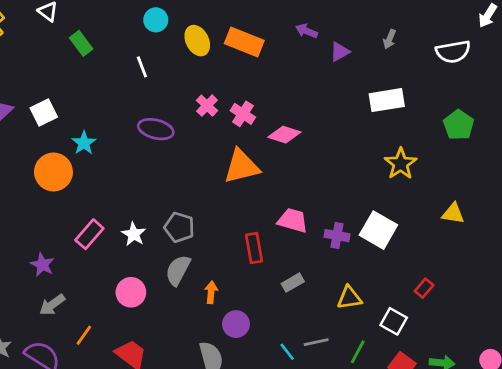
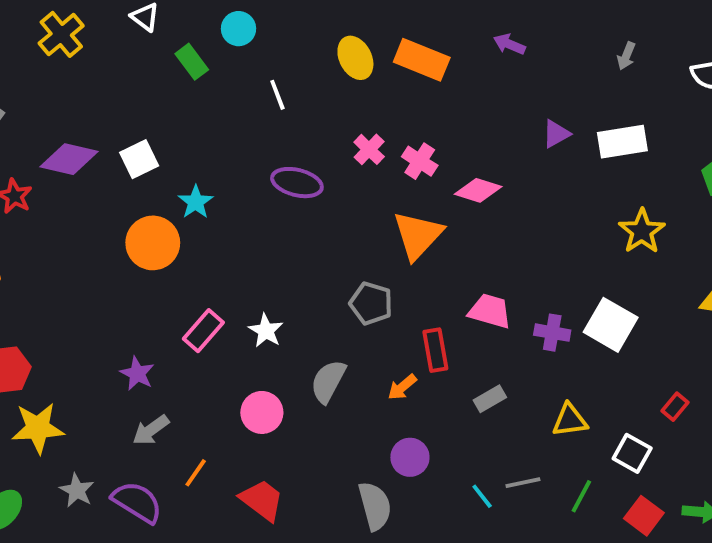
cyan circle: (156, 20) -> (239, 29), moved
purple triangle: (340, 52) -> (556, 134), moved
orange triangle: (242, 166) -> (418, 235), turned -33
gray pentagon: (179, 227) -> (371, 303), moved
orange arrow: (211, 292) -> (402, 387), moved, turned -135

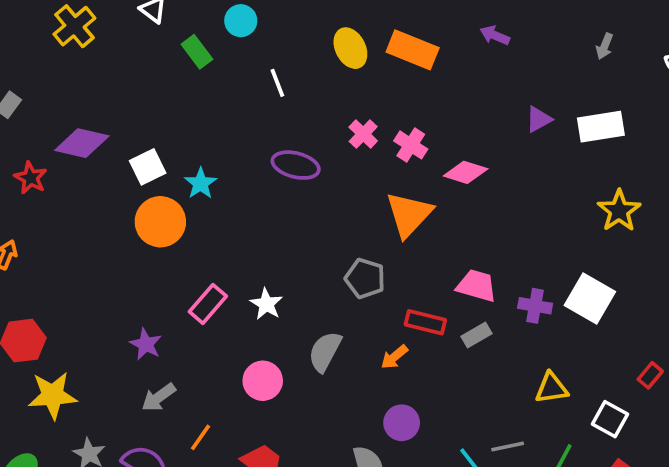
white square: (139, 159) -> (148, 167), moved
red rectangle: (435, 350) -> (425, 322), turned -66
gray rectangle: (490, 399) -> (477, 335), moved

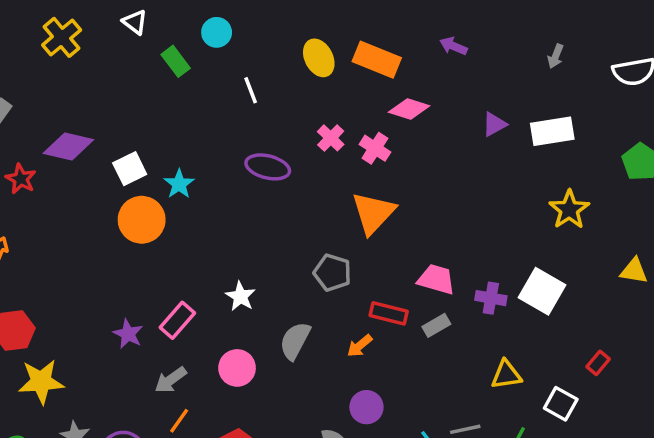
pink diamond: (466, 172) -> (409, 109), moved
pink rectangle: (208, 304) -> (177, 320), moved
gray arrow: (159, 397) -> (171, 380), moved

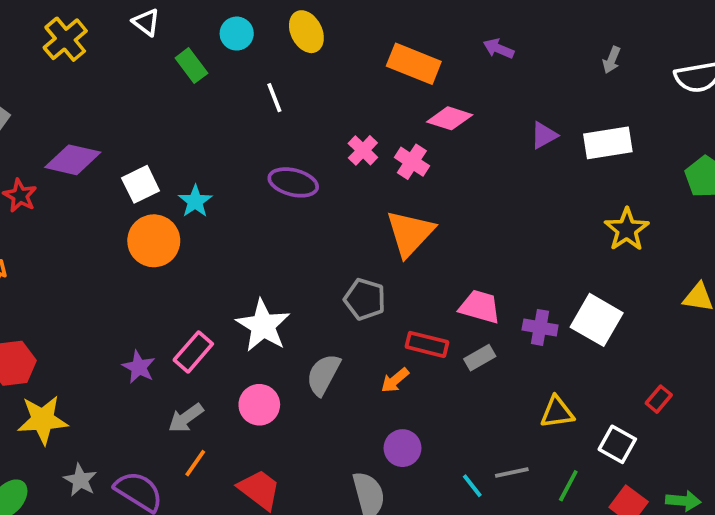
yellow ellipse: (319, 58) -> (306, 32), moved
white star: (240, 296) -> (263, 326), size x1.6

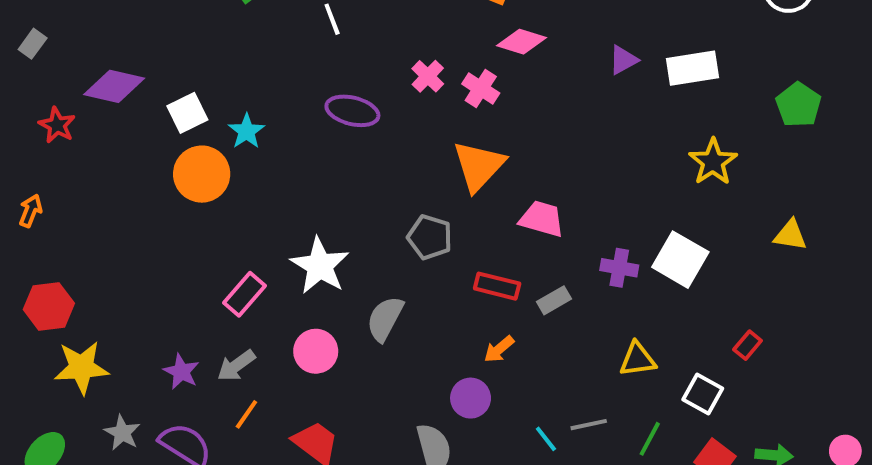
pink trapezoid: (480, 307) -> (542, 219), moved
purple star: (139, 367) -> (181, 372), moved
orange arrow: (395, 380) -> (499, 349), moved

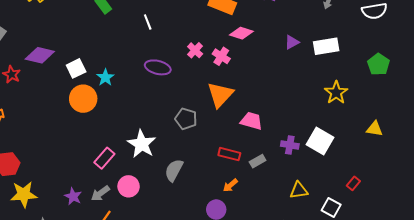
gray pentagon: (430, 237) -> (186, 119), moved
pink circle: (316, 351) -> (129, 186), moved

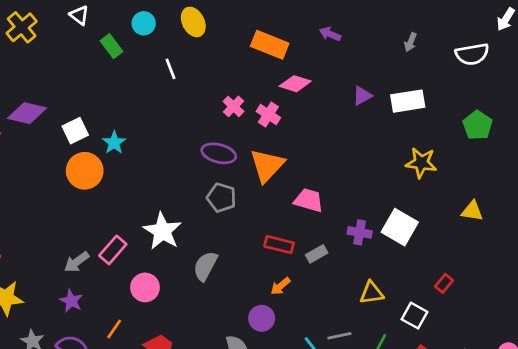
purple ellipse: (158, 67) -> (219, 153), moved
yellow star: (336, 93) -> (421, 163), turned -30
gray arrow: (100, 193) -> (77, 262), moved

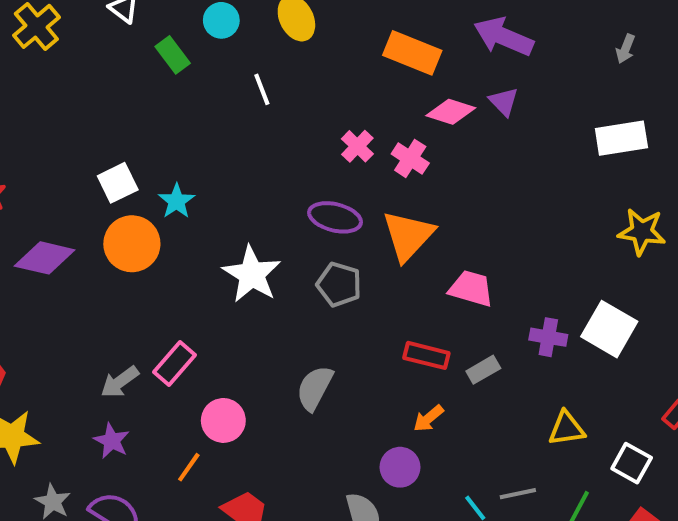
purple arrow: (330, 34) -> (504, 37), size x1.8
purple triangle: (362, 96) -> (504, 102), moved, turned -45
purple diamond: (27, 113) -> (45, 258), moved
white star: (162, 231) -> (252, 274), moved
orange line: (114, 329) -> (189, 467), moved

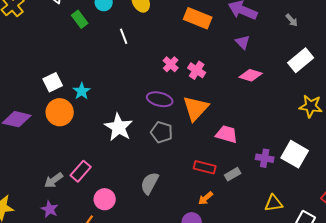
gray arrow: (625, 49) -> (292, 20), moved, turned -64
pink diamond: (451, 112) -> (251, 75), moved
white rectangle: (621, 138) -> (301, 60), turned -30

